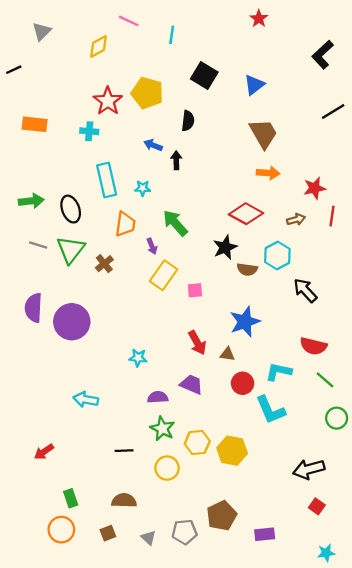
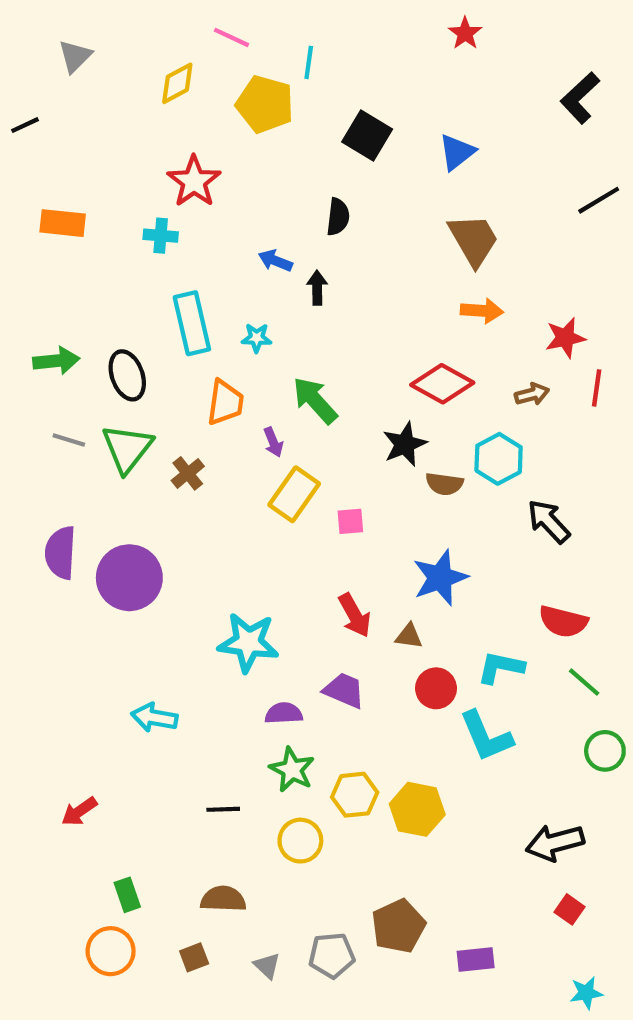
yellow pentagon: (147, 93) -> (265, 104), moved
cyan star: (138, 358) -> (248, 642), size x1.8

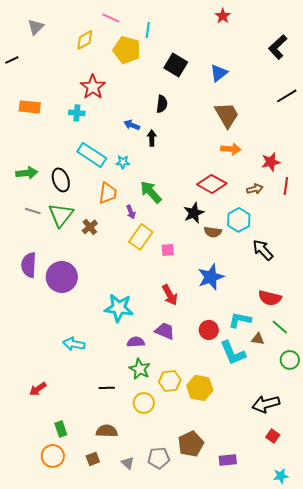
cyan rectangle: (192, 323) -> (92, 155), turned -44
brown triangle: (409, 636) -> (258, 339), moved

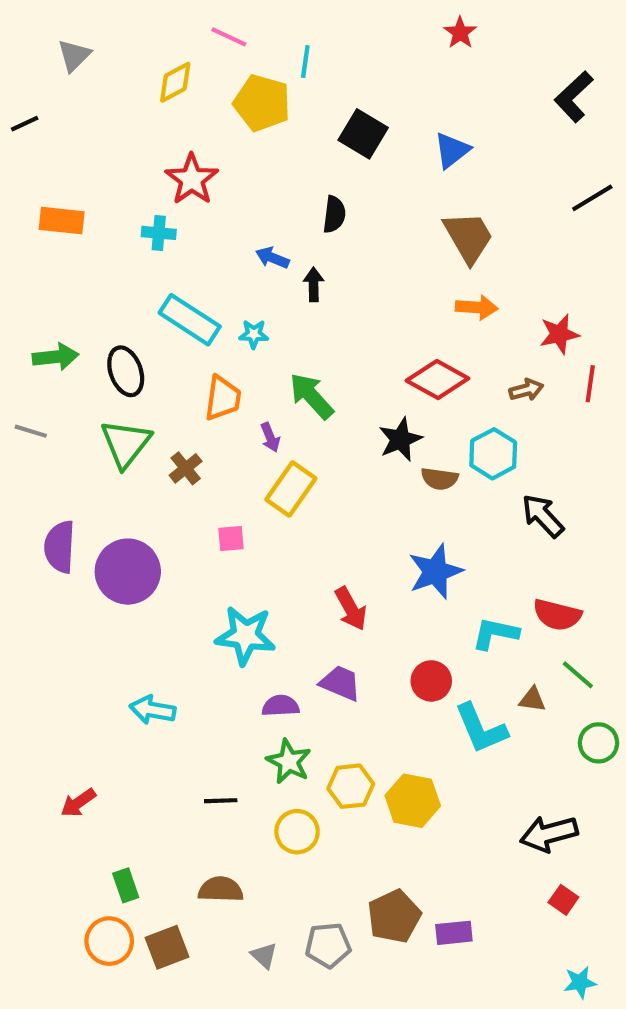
gray line: (33, 211) -> (31, 431), moved
pink square: (168, 250) -> (231, 539), moved
cyan L-shape: (240, 320) -> (495, 633), moved
brown square: (93, 459) -> (167, 947), moved, size x1.5
purple rectangle: (228, 460) -> (454, 933), moved

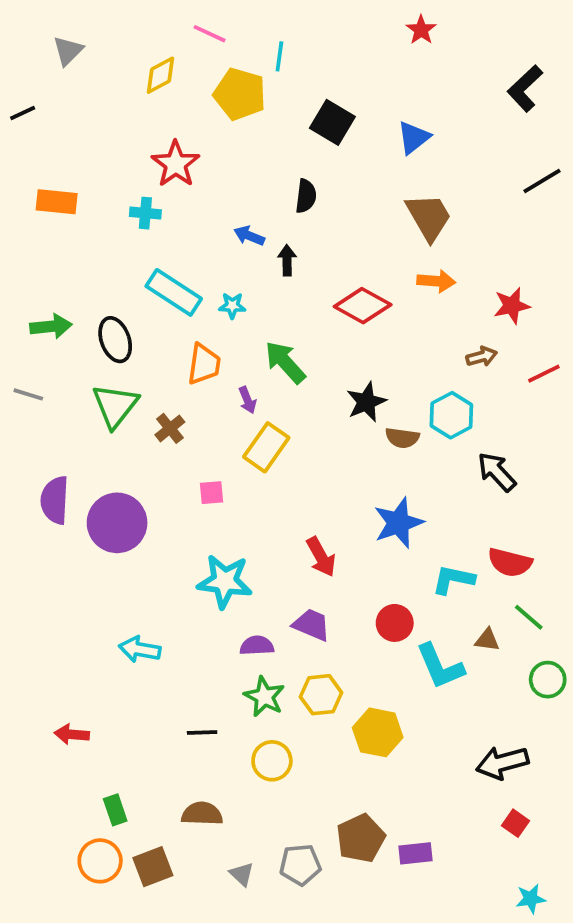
red diamond: (437, 380) -> (363, 306), moved
red line: (590, 384) -> (544, 374), moved, turned 56
yellow hexagon: (351, 786) -> (321, 695), moved
red arrow: (78, 803) -> (72, 734), turned 40

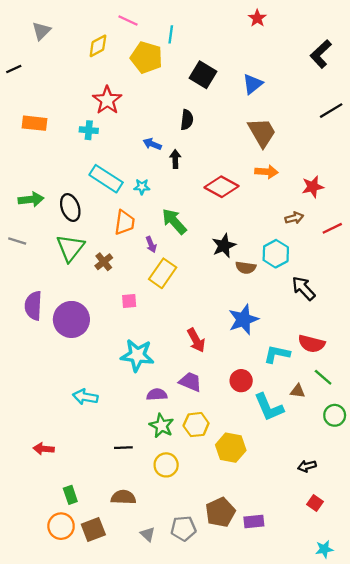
black arrow: (502, 763) -> (307, 466), size x0.6

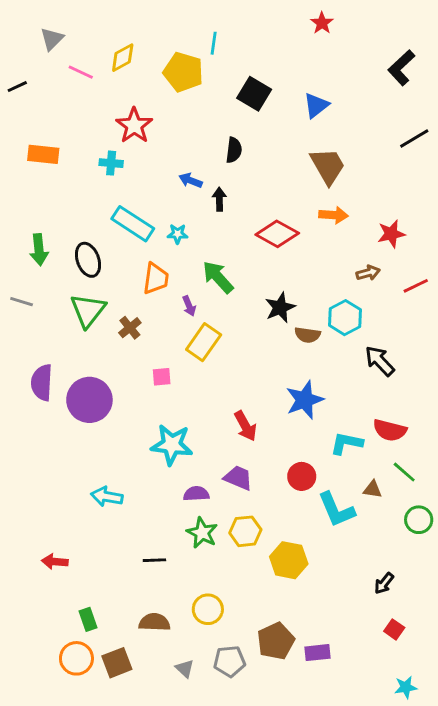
pink line: (128, 20) -> (81, 72), moved
green arrow: (31, 199) -> (39, 250), turned 90
yellow circle: (166, 465) -> (208, 609), moved
black arrow: (307, 466) -> (384, 583), turned -36

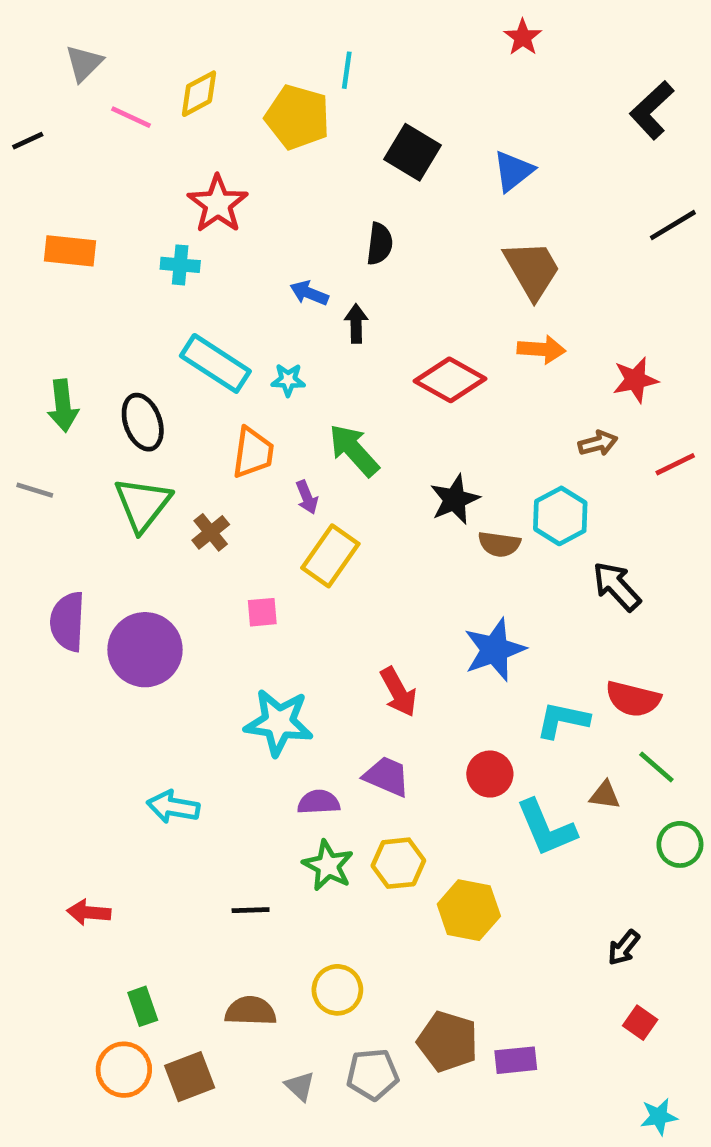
brown pentagon: (276, 641) -> (448, 1041), turned -30

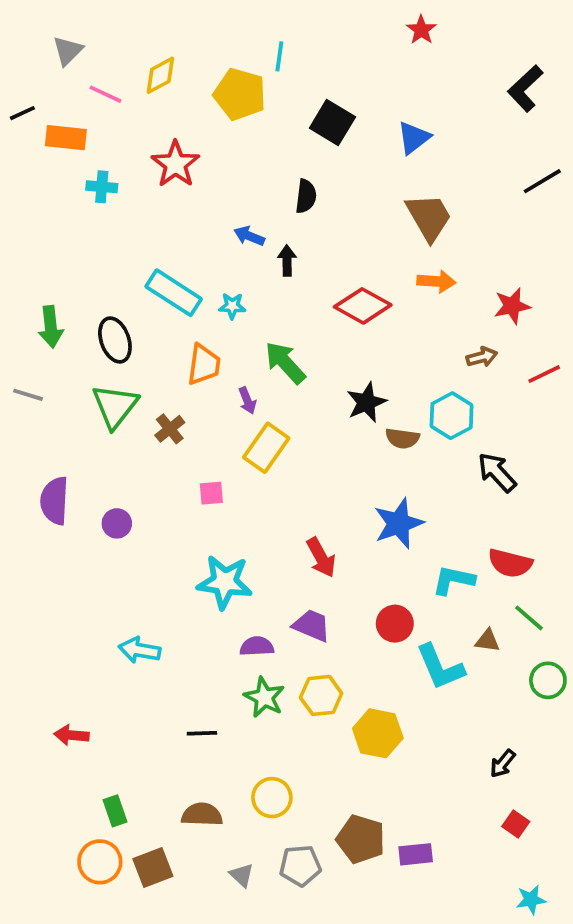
orange rectangle: (70, 251) -> (66, 138), moved
cyan cross: (180, 265) -> (102, 187), moved
purple circle: (145, 650) -> (117, 523), size x0.5

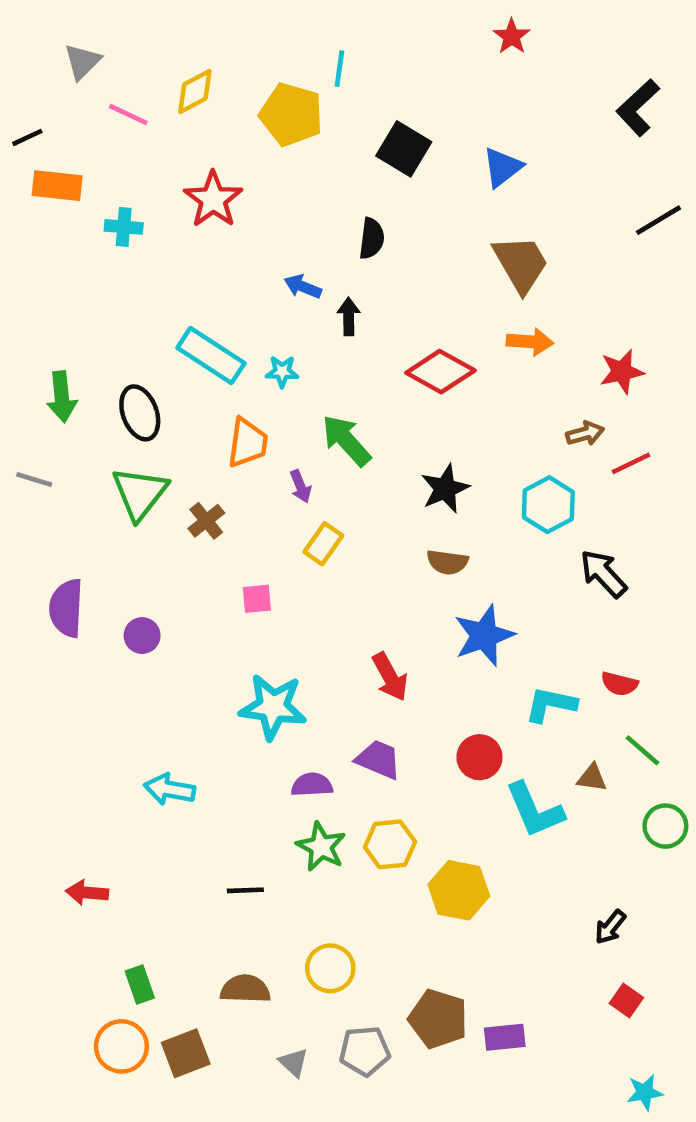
orange rectangle: (66, 138) -> (57, 186), moved
red line: (544, 374) -> (631, 463), moved
brown semicircle: (402, 438) -> (447, 562), moved
yellow rectangle: (266, 448) -> (323, 544), size x0.7
red semicircle: (510, 563) -> (619, 684), size x0.7

